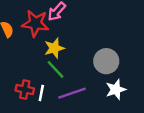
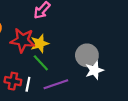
red star: (35, 23) -> (23, 40), moved
white star: (116, 89) -> (94, 70), moved

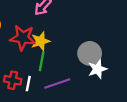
green line: (41, 63) -> (42, 61), turned 54

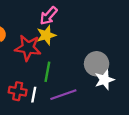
yellow star: (41, 41) -> (46, 35), moved

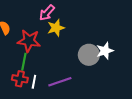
yellow star: (46, 35) -> (56, 28), moved
green line: (47, 72) -> (24, 62), moved
white star: (105, 80) -> (105, 51), moved

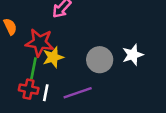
yellow star: (56, 28) -> (53, 57), moved
gray circle: (89, 55) -> (100, 60), moved

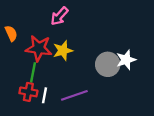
yellow star: (53, 57) -> (63, 51), moved
gray circle: (100, 60) -> (108, 64), moved

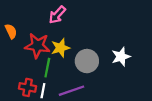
gray circle: (108, 64) -> (87, 61), moved
green line: (33, 72) -> (47, 68), moved

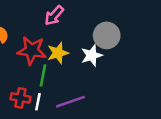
white star: (121, 57) -> (92, 55), moved
gray circle: (87, 61) -> (107, 35), moved

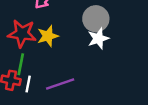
white star: (92, 55) -> (98, 38), moved
green line: (43, 75) -> (21, 64), moved

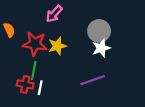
purple line: (60, 84) -> (93, 80), moved

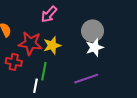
green line: (34, 71) -> (44, 71), moved
red cross: (25, 84) -> (14, 62), moved

